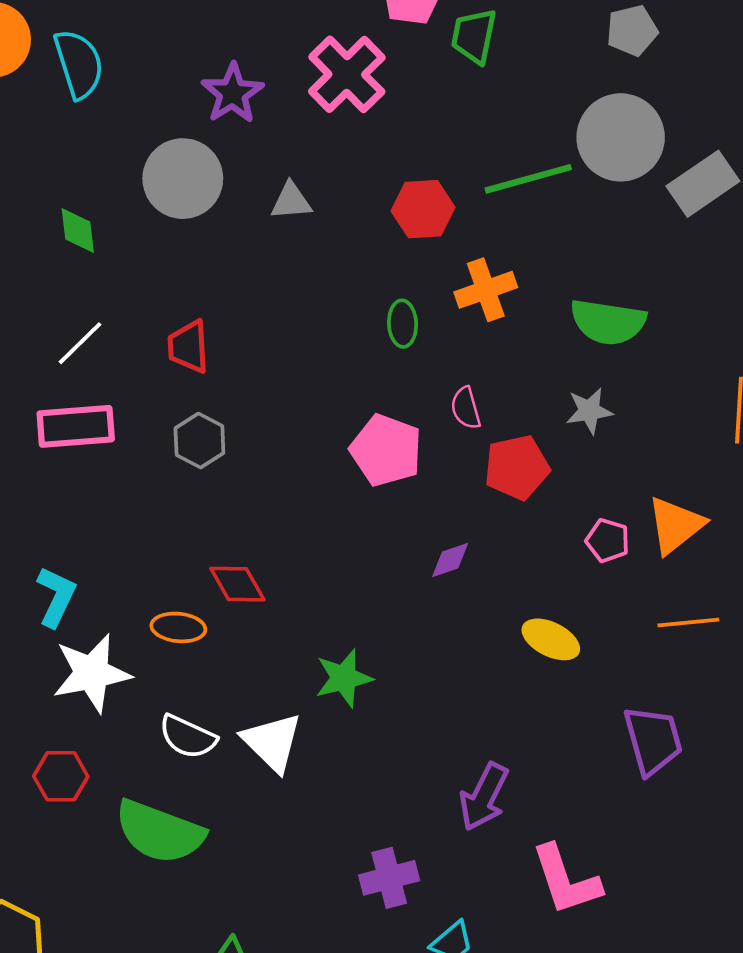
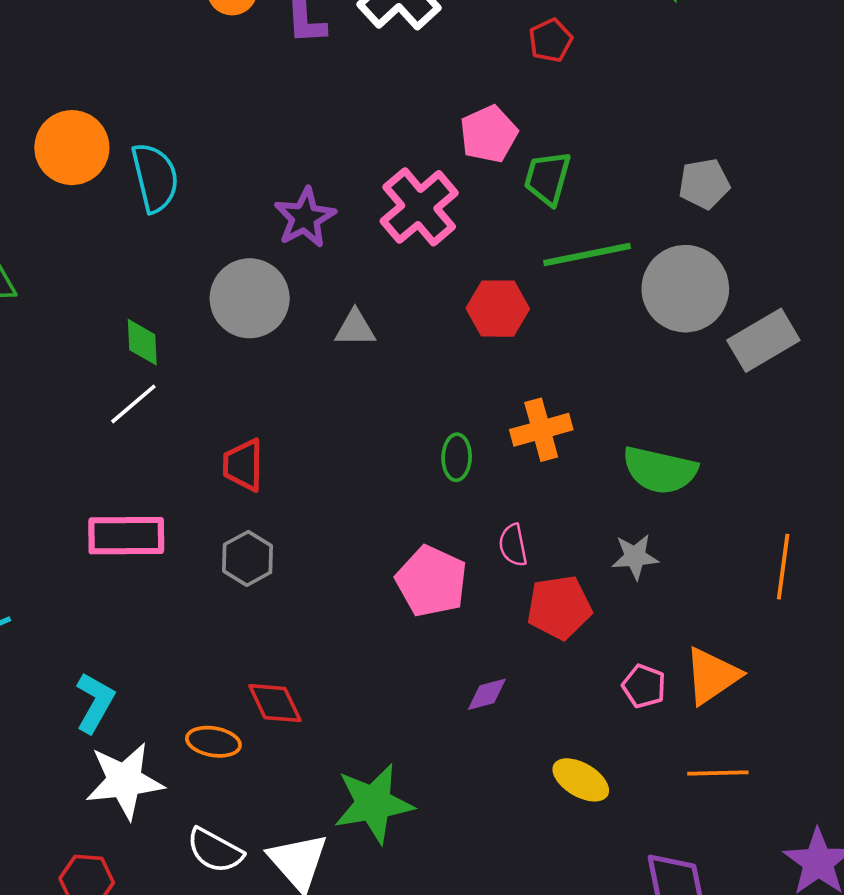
green line: (528, 179) -> (587, 254), moved
red hexagon: (423, 209) -> (498, 309), moved
white line: (80, 343) -> (133, 404), moved
green star: (344, 678) -> (373, 803), size x1.4

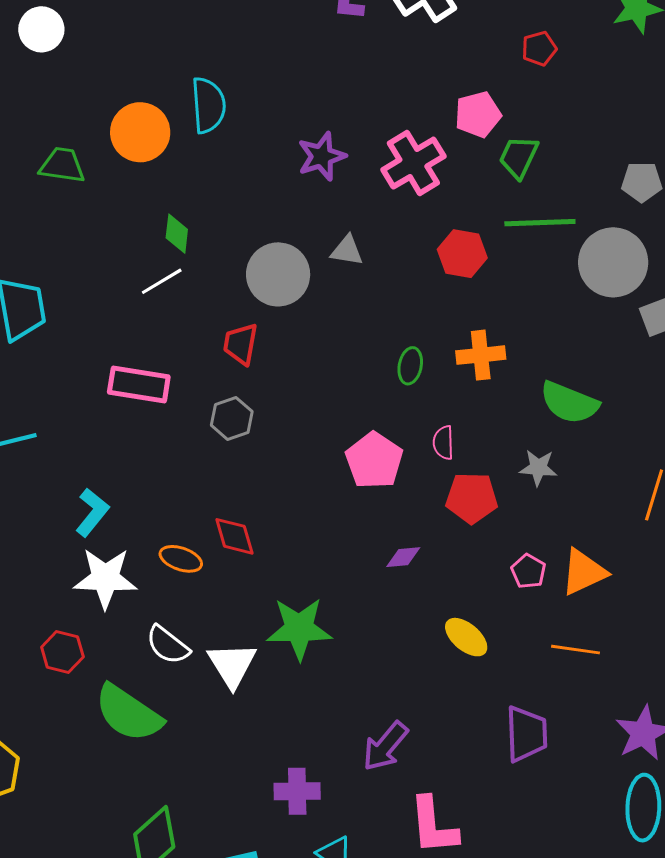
orange circle: (72, 148) -> (140, 132), moved
gray circle: (250, 298) -> (278, 274), moved

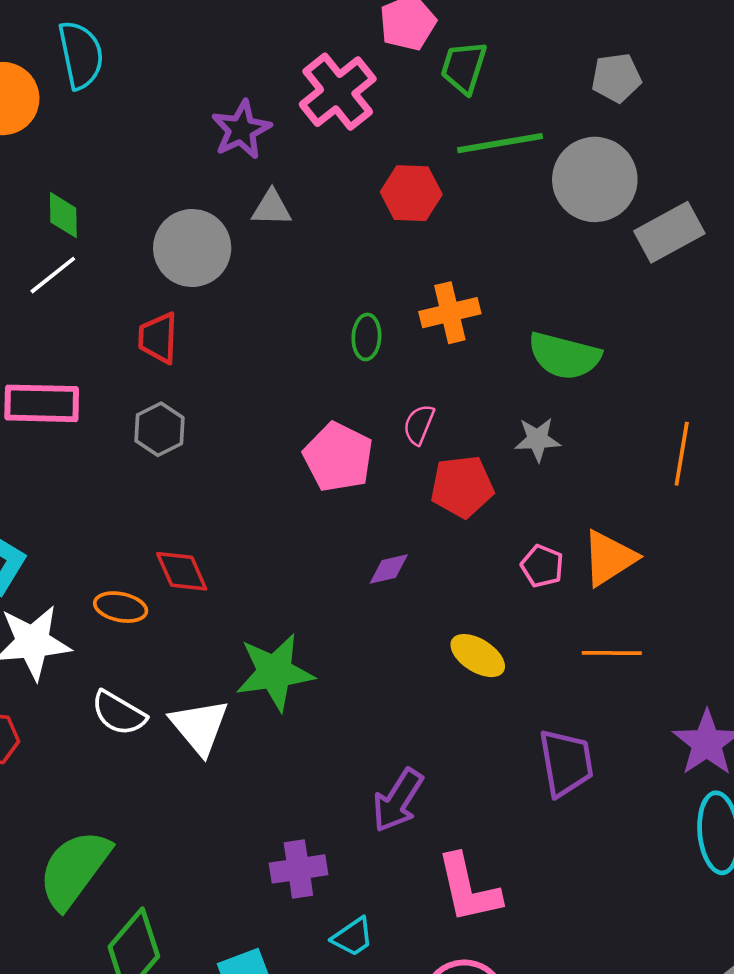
purple star: (322, 156) -> (241, 130), moved
pink semicircle: (443, 443) -> (419, 424), turned 32
green semicircle: (128, 713) -> (74, 869), moved, turned 100

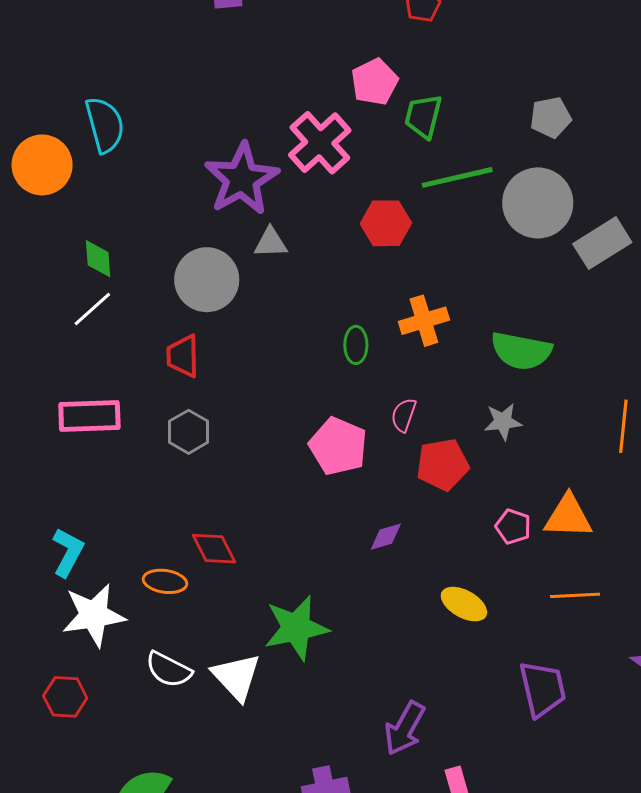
purple star: (241, 130) -> (242, 179), size x1.5
orange triangle: (609, 558) -> (568, 517), turned 38

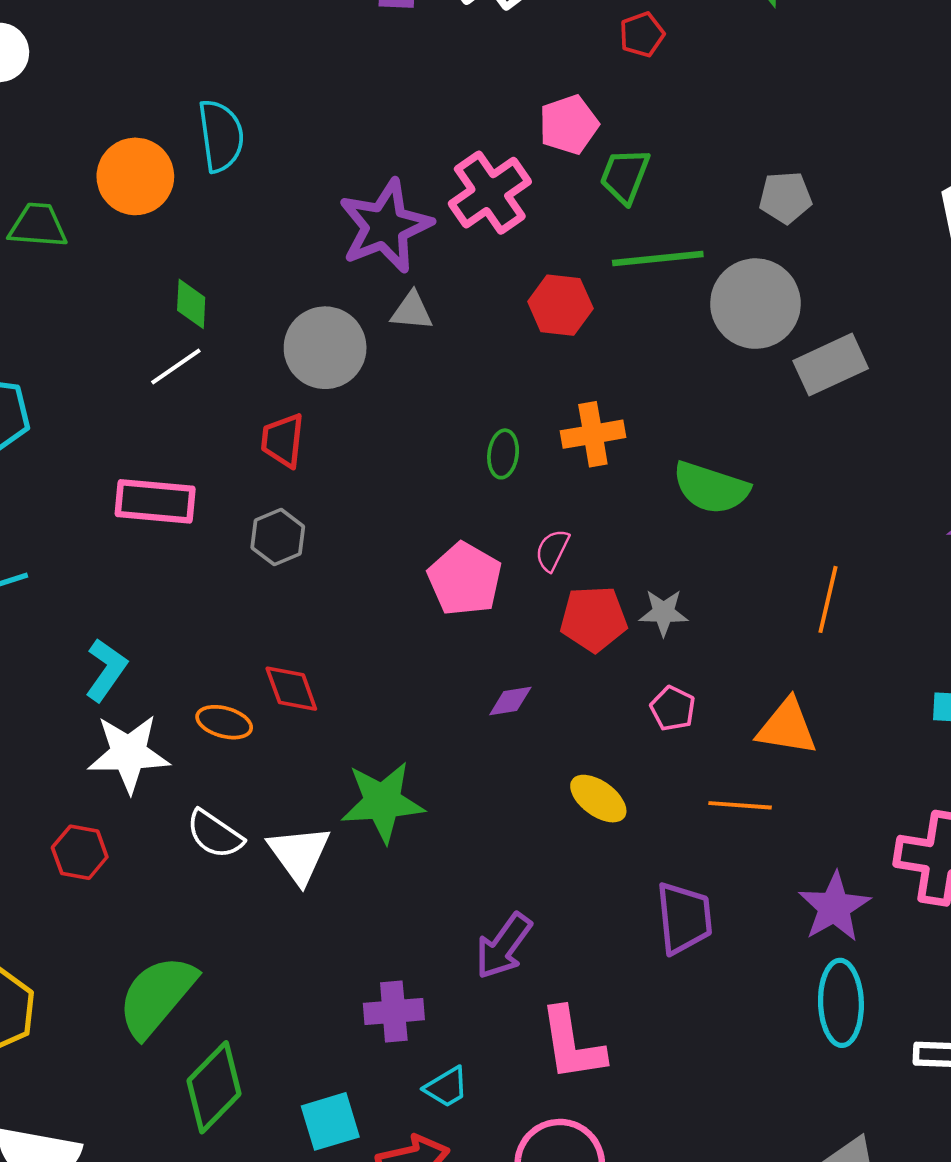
gray star: (503, 422) -> (664, 613), moved
orange triangle: (568, 517) -> (787, 727), moved

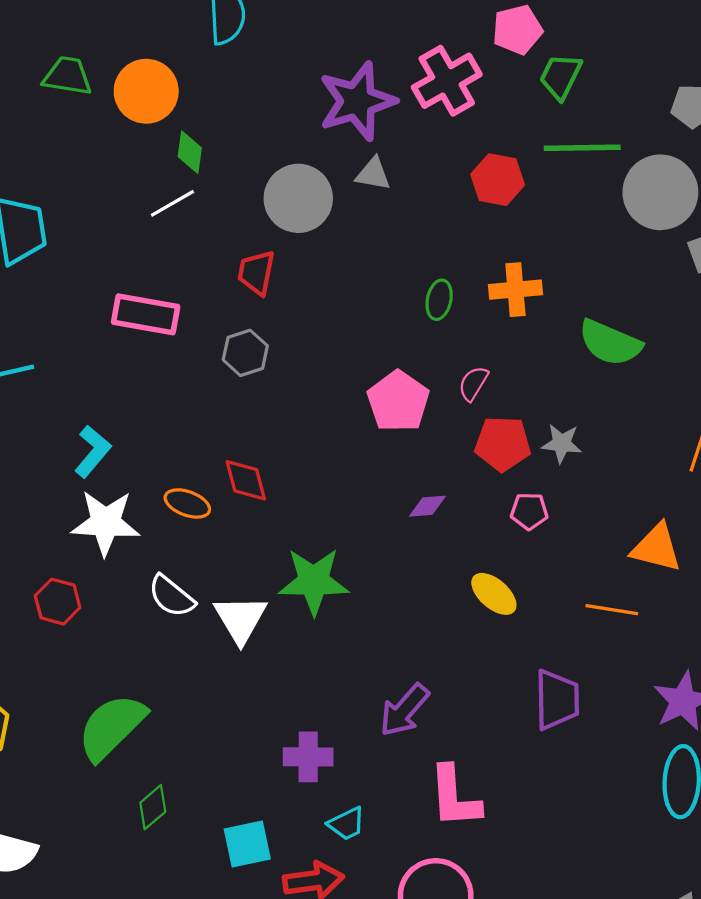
orange circle: (135, 176) -> (146, 91), moved
pink pentagon: (673, 708) -> (529, 511), moved, turned -30
green diamond: (214, 1087) -> (153, 807), size x0.6

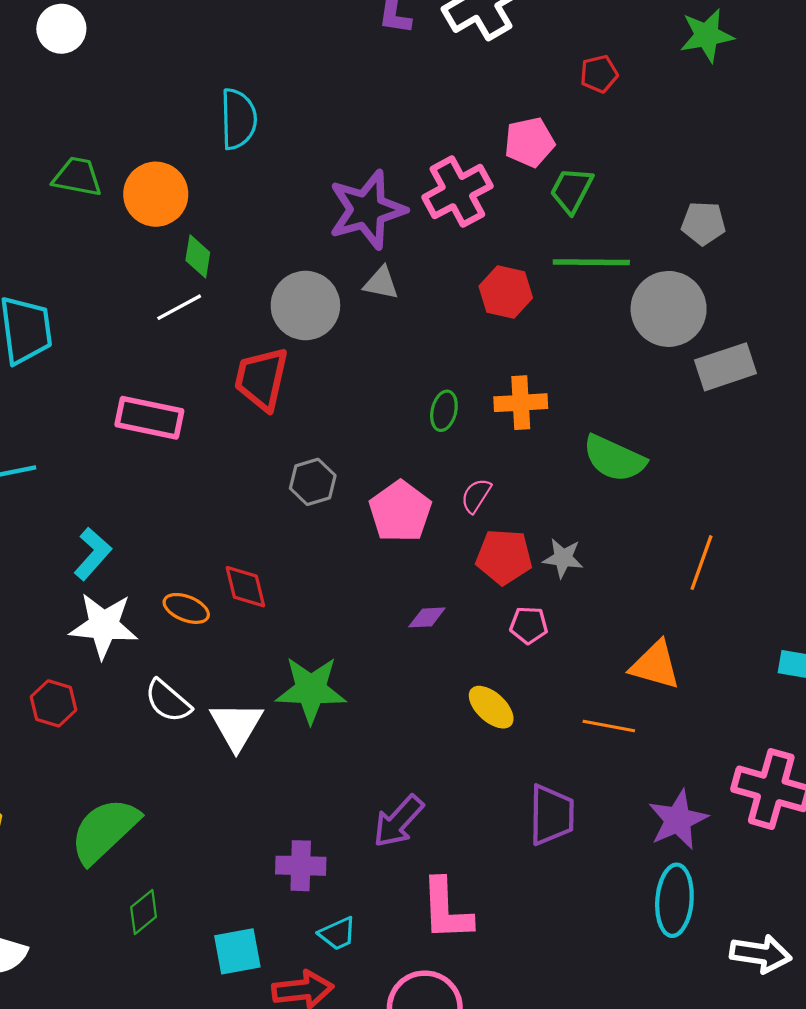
red trapezoid: (256, 273) -> (261, 379), size x1.4
gray hexagon: (245, 353) -> (313, 482), moved

